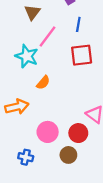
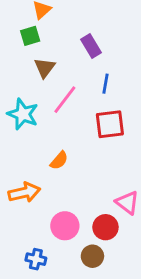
cyan star: (27, 56) -> (23, 114), moved

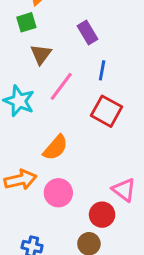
red square: (110, 124) -> (106, 111), turned 36
orange semicircle: (59, 161) -> (55, 148), size x1.4
pink circle: (65, 226) -> (58, 193), moved

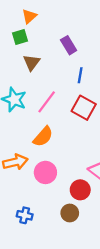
pink line: (61, 86) -> (47, 102), moved

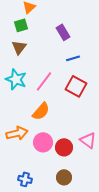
brown triangle: (32, 63) -> (19, 47), moved
blue line: (80, 75) -> (73, 58), turned 64
red circle: (80, 190) -> (64, 147), moved

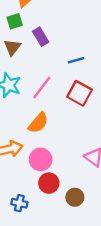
purple rectangle: (63, 32) -> (41, 37), moved
red circle: (64, 147) -> (49, 183), moved
brown circle: (64, 177) -> (75, 197), moved

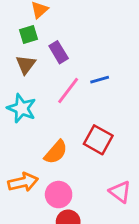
pink line: (42, 87) -> (68, 91), moved
red square: (80, 93) -> (98, 140), moved

